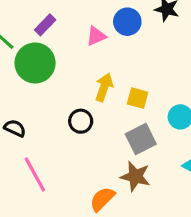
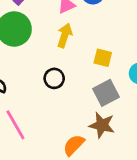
yellow arrow: (104, 87) -> (65, 35), moved

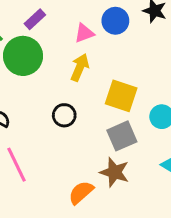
yellow square: (103, 58) -> (121, 96), size x1.5

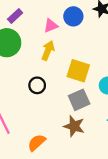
orange semicircle: (81, 192) -> (37, 143), moved

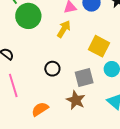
yellow square: (78, 71) -> (99, 46), moved
black circle: (37, 85) -> (52, 69), moved

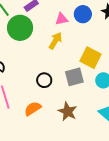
gray square: (84, 78) -> (74, 77), moved
orange semicircle: (40, 109) -> (33, 109), moved

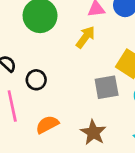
black circle: (44, 80) -> (36, 80), moved

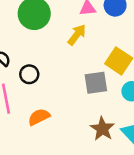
brown star: (93, 132) -> (102, 129), moved

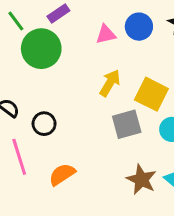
yellow arrow: (77, 35) -> (110, 83), moved

